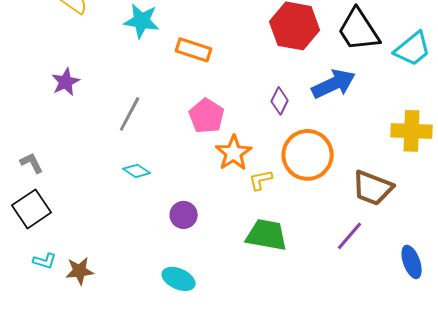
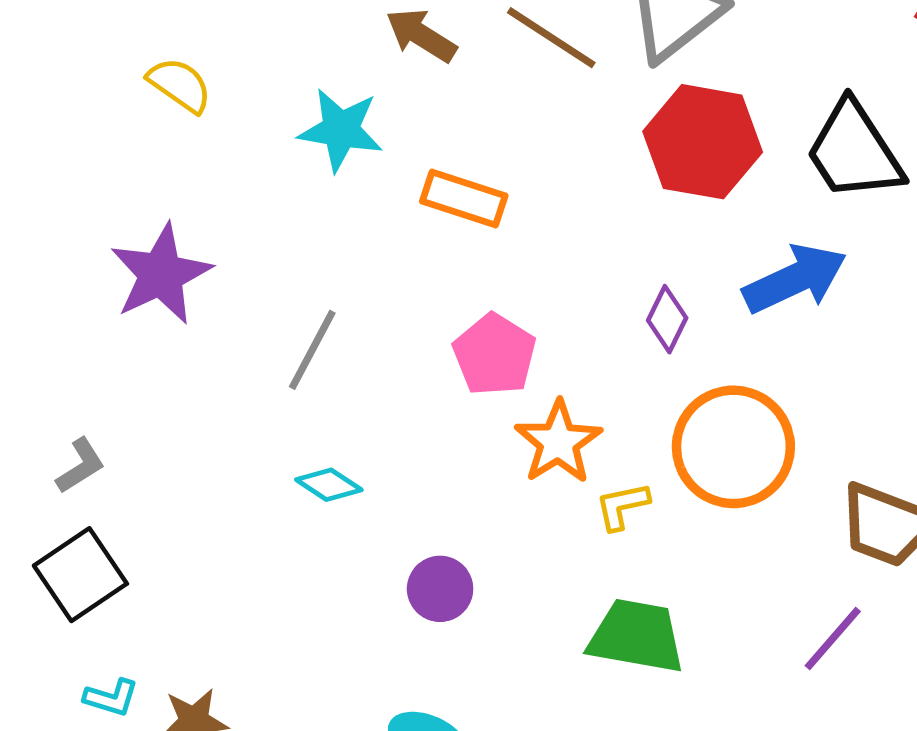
purple star: (66, 82) -> (161, 274), size x1.5
gray L-shape: (32, 163) -> (80, 466), turned 85

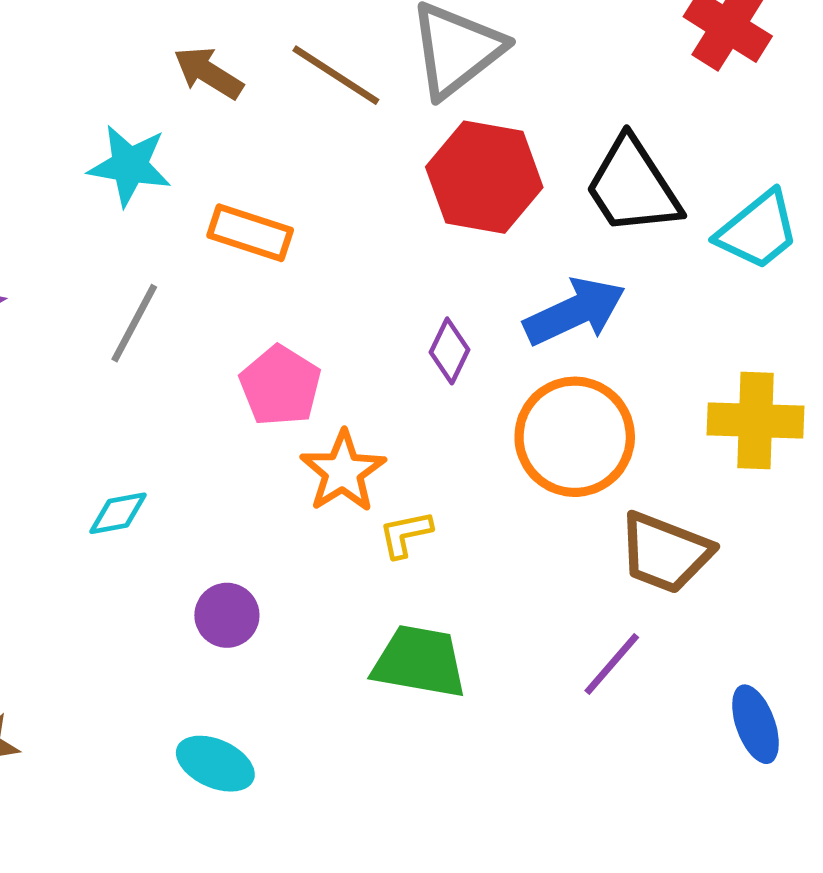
gray line: (312, 350) -> (134, 323), moved
orange circle: (733, 447) -> (575, 437), moved
cyan diamond: (329, 485) -> (118, 513), turned -44

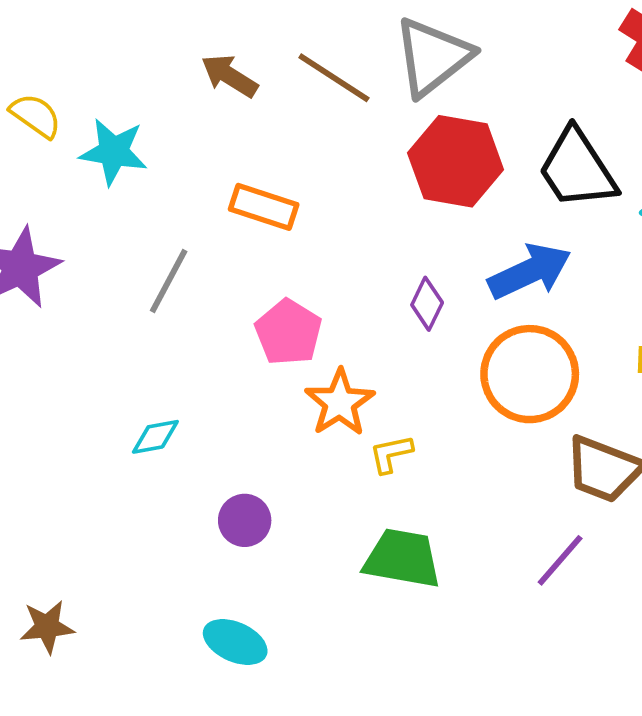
cyan star: (130, 166) -> (114, 152), moved

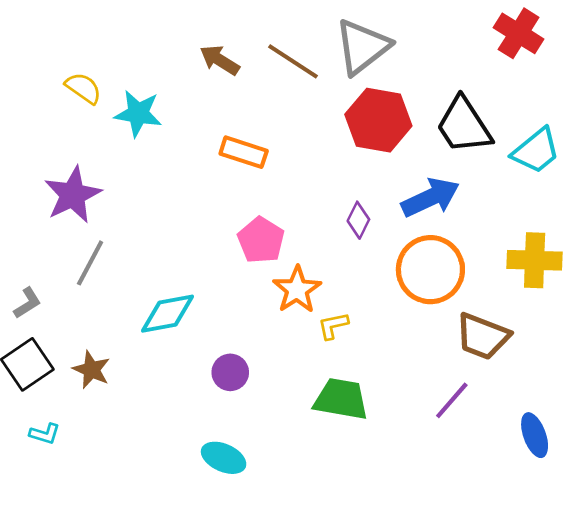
gray line: (169, 281) -> (90, 263), moved
cyan diamond: (155, 437) -> (168, 314), size x1.6
brown star: (47, 627) -> (91, 370), moved, turned 30

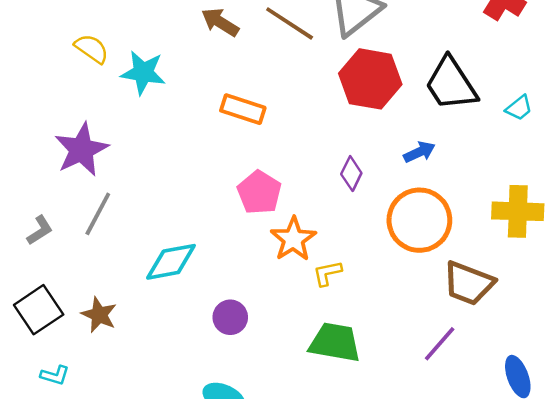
cyan trapezoid: (536, 151) -> (519, 108), size x0.6
blue arrow: (430, 198) -> (419, 152), size x0.6
gray L-shape: (27, 303) -> (40, 230), moved

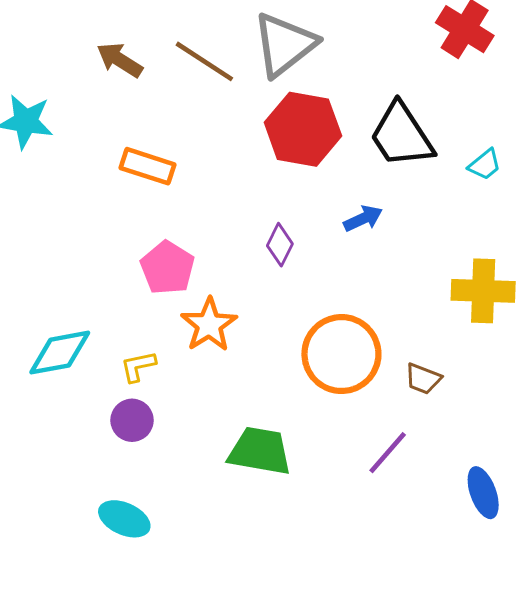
orange circle: (419, 220) -> (341, 354), moved
yellow L-shape: (327, 273) -> (138, 366), moved
brown trapezoid: (469, 283) -> (423, 379), size x0.6

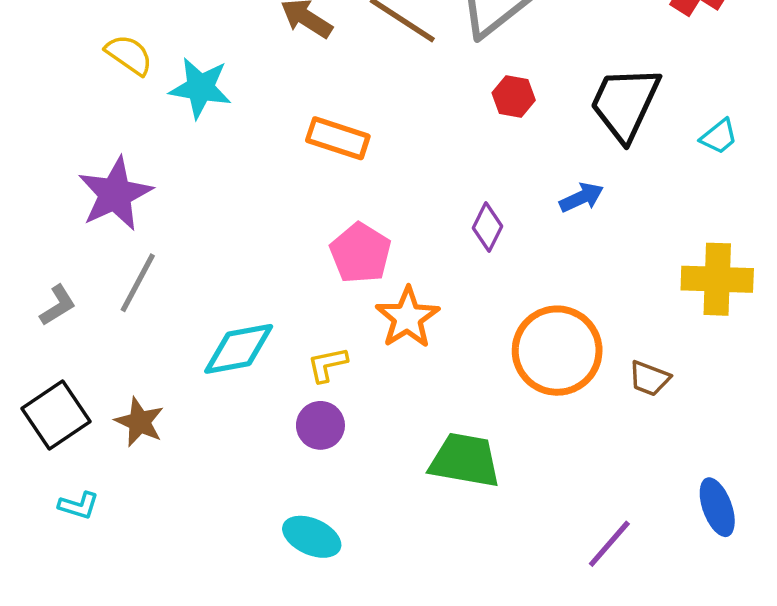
red hexagon: (303, 129) -> (514, 97), size x0.5
black trapezoid: (402, 135) -> (625, 103), turned 58
purple line: (388, 453) -> (609, 544), moved

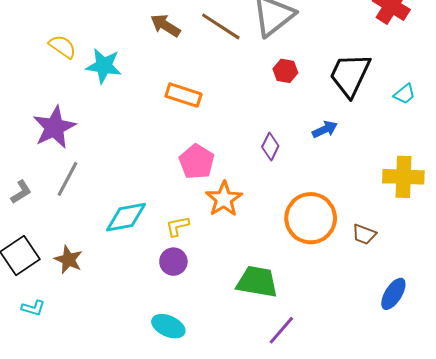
blue ellipse: (717, 507) -> (393, 294), moved, turned 52
purple line: (609, 544) -> (281, 330), moved

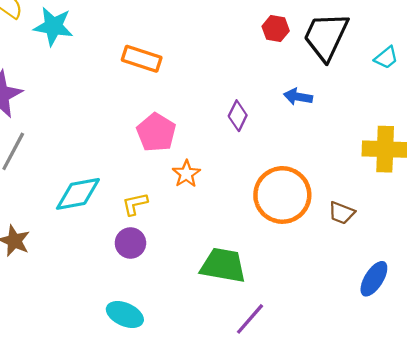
red hexagon: (285, 71) -> (276, 29), moved
blue arrow: (325, 129) -> (298, 97), turned -145
orange star: (224, 199) -> (186, 174), size x0.7

